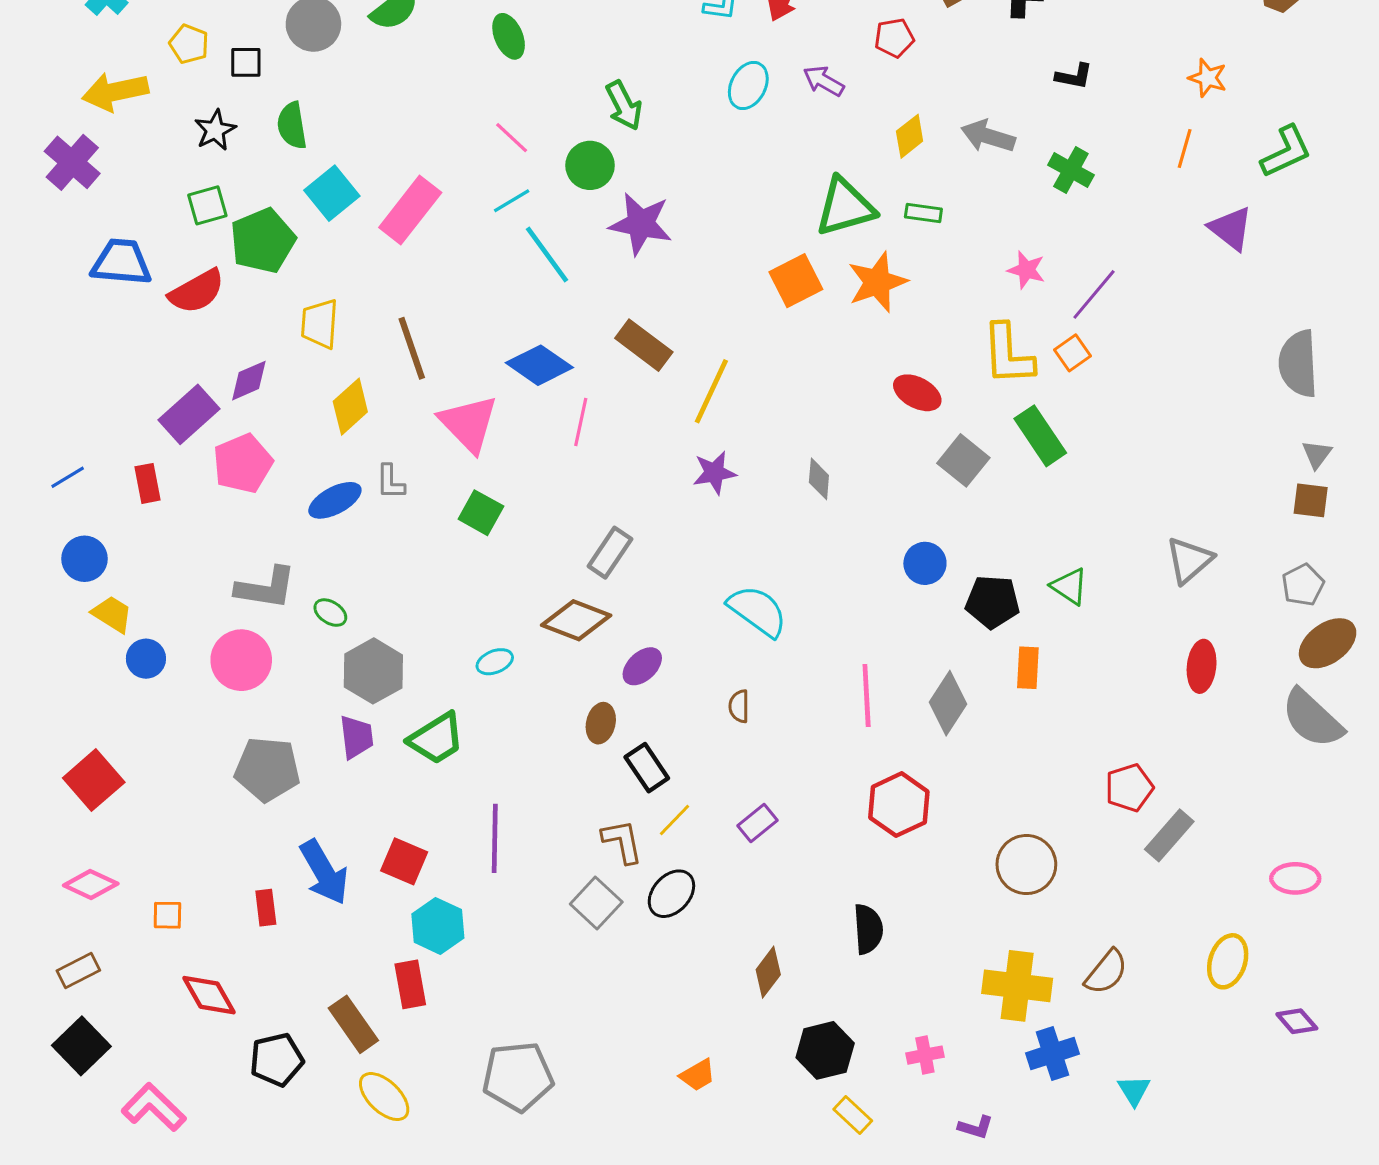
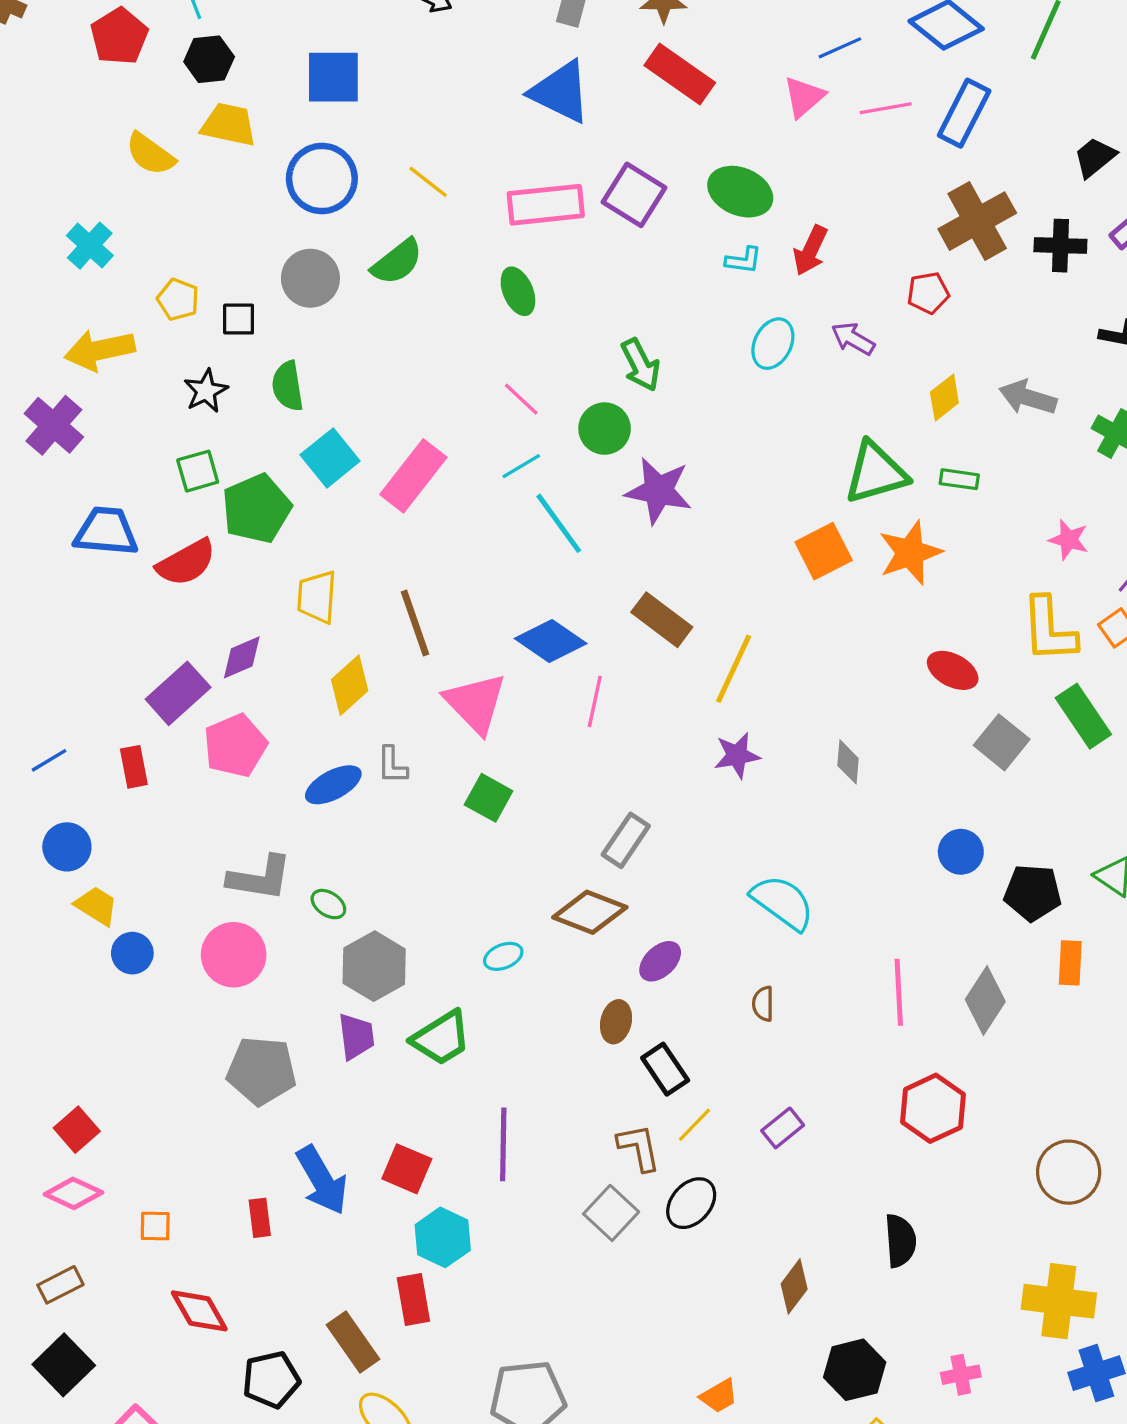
red square: (94, 780) -> (77, 1130), moved, size x0.7

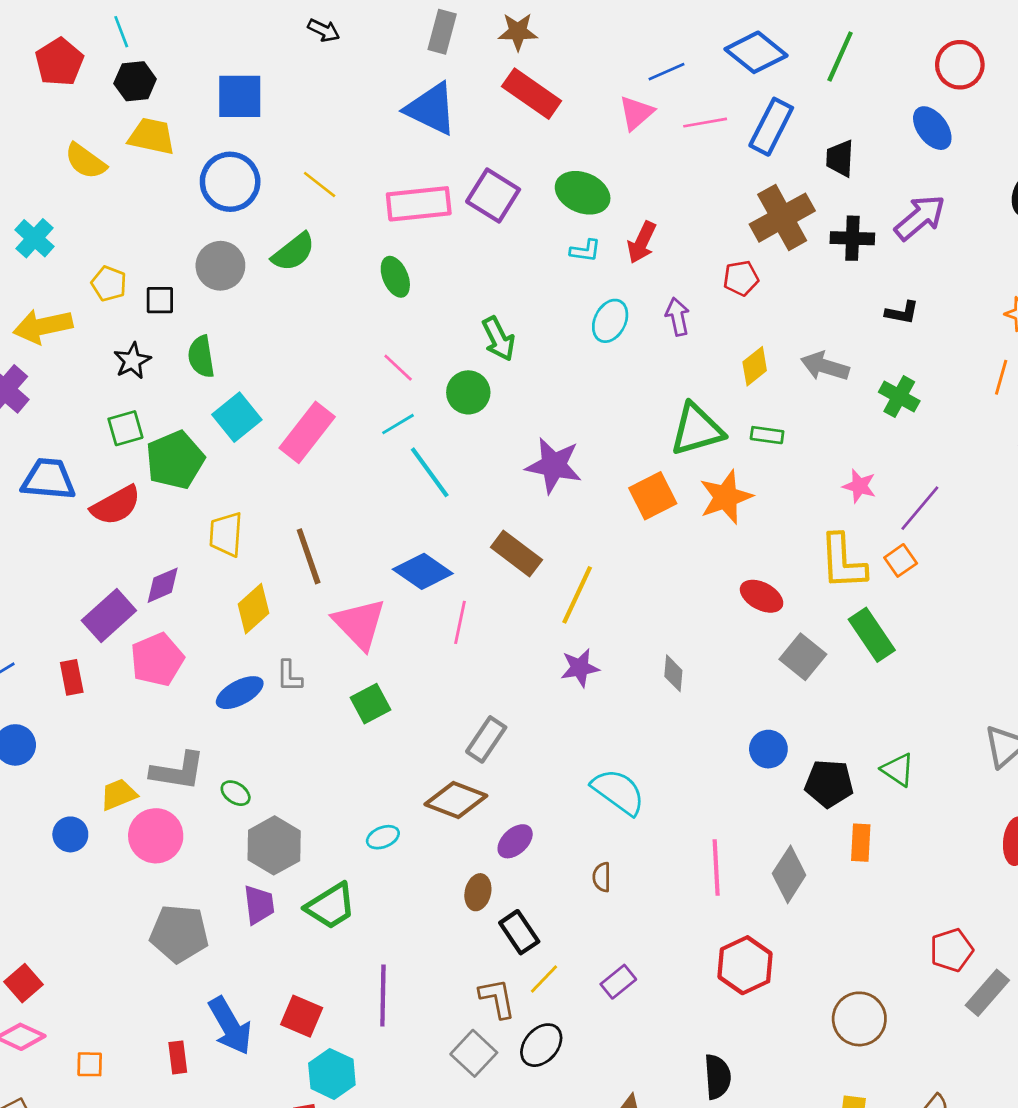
black trapezoid: (1095, 157) -> (840, 158), moved, turned -48
purple arrow: (853, 339) -> (678, 317), turned 48
purple star: (658, 491) -> (554, 465), moved
green square: (489, 798) -> (371, 704), turned 33
yellow trapezoid: (96, 906) -> (119, 794), moved, turned -54

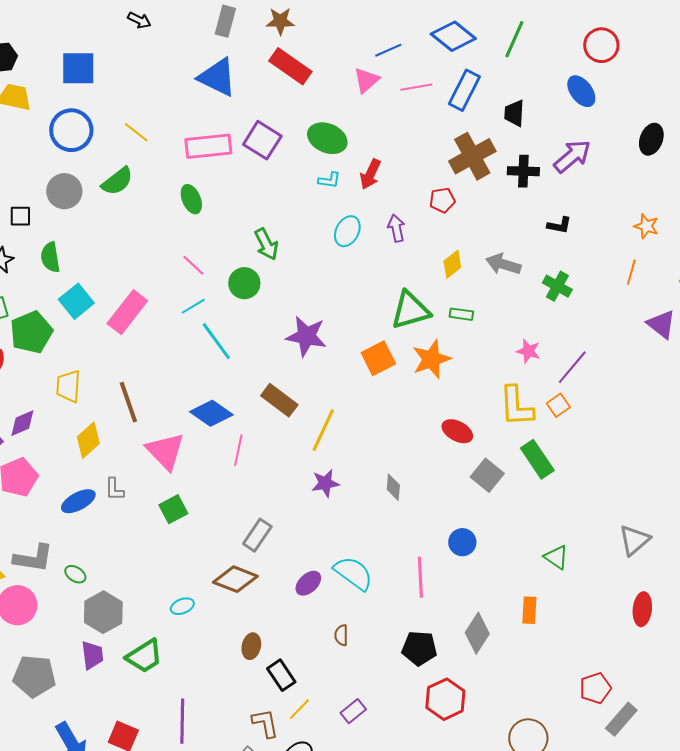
black pentagon: (829, 783) -> (419, 648), moved
purple ellipse: (515, 841) -> (308, 583), moved
pink line: (716, 867) -> (420, 577), moved

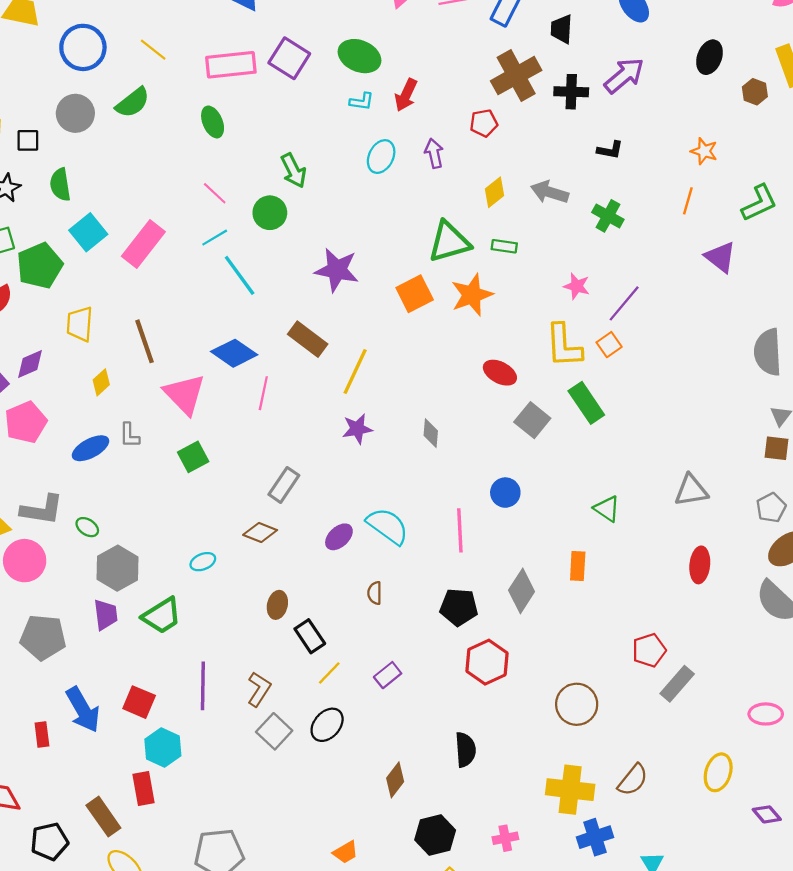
yellow diamond: (88, 440) -> (101, 382), size x0.7
gray triangle: (634, 540) -> (691, 490), turned 32
brown diamond: (235, 579) -> (260, 533), size x0.7
brown L-shape: (265, 723) -> (259, 689), moved, turned 44

